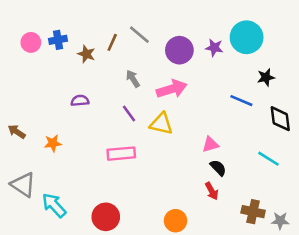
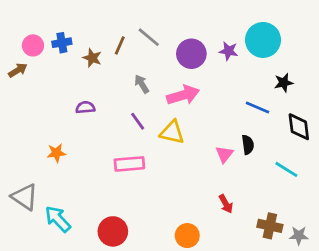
brown arrow: (17, 132) -> (18, 70), moved, turned 114
pink triangle: (210, 144) -> (224, 154), turned -36
black semicircle: (218, 168) -> (248, 145), moved, turned 36

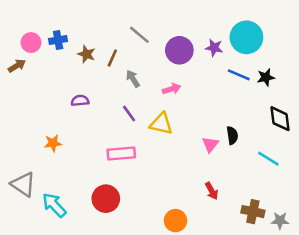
brown line: (120, 45) -> (112, 58), moved
pink arrow: (183, 95) -> (172, 89), size x0.6
blue line: (257, 107) -> (239, 75), moved
red circle: (113, 231) -> (106, 199), moved

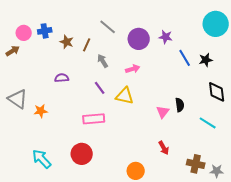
cyan circle: (246, 37) -> (216, 24), moved
blue line: (239, 75) -> (185, 58), turned 36
gray triangle: (23, 184) -> (18, 99), moved

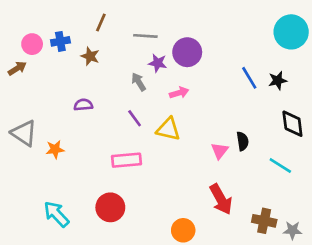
gray line: (108, 27) -> (145, 36), turned -36
purple star: (166, 37) -> (158, 63), moved
brown line: (87, 45) -> (101, 23), moved
red arrow: (164, 148) -> (221, 199), size x1.6

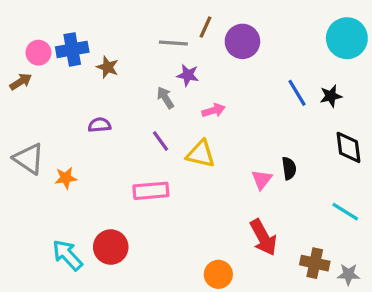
brown line: (101, 23) -> (206, 27), moved
blue cross: (60, 41) -> (72, 49), size x1.4
purple circle: (187, 52) -> (242, 41), moved
cyan line: (280, 166) -> (345, 212), moved
red circle: (110, 207) -> (111, 247), moved

